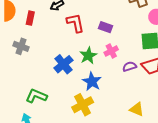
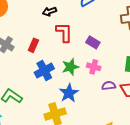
red rectangle: (30, 18) -> (33, 45), moved
pink cross: (111, 51) -> (94, 67), turned 32

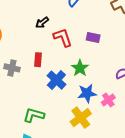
pink cross: (94, 67) -> (108, 100), moved, turned -32
blue star: (69, 93) -> (87, 93), turned -30

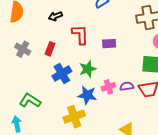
black arrow: (42, 23) -> (55, 16), moved
purple rectangle: (93, 38) -> (109, 44), turned -32
pink cross: (108, 100) -> (108, 87), moved

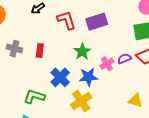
purple rectangle: (109, 44) -> (97, 22), size x1.5
red rectangle: (50, 49) -> (40, 51), moved
blue cross: (62, 74) -> (60, 77), moved

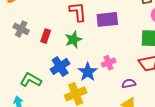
green star: (82, 52) -> (73, 40), moved
purple semicircle: (124, 59) -> (129, 84), moved
blue star: (88, 77) -> (88, 72), turned 30

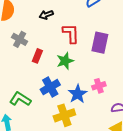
purple rectangle: (107, 19) -> (100, 43), turned -75
gray cross: (21, 29) -> (20, 39), moved

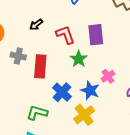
red rectangle: (37, 56) -> (40, 66), size x1.6
green star: (65, 61) -> (79, 59), moved

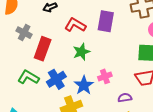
red L-shape: (65, 35) -> (75, 25), turned -55
purple rectangle: (96, 35) -> (106, 21), moved
green L-shape: (37, 113) -> (28, 77), moved

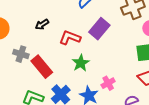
purple rectangle: (106, 21) -> (99, 29), turned 40
red rectangle: (43, 49) -> (42, 67), turned -50

